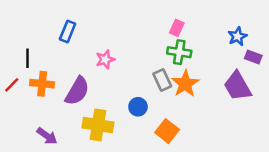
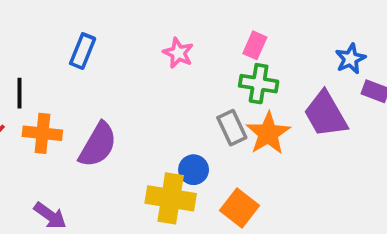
pink star: (105, 59) -> (178, 53), moved, turned -30
purple trapezoid: (238, 86) -> (326, 114), moved
yellow cross: (98, 125) -> (171, 198), moved

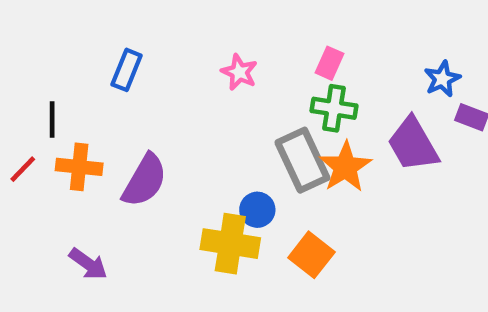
gray rectangle: (232, 128) -> (302, 160), size x1.5

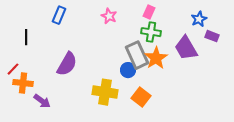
orange cross: (79, 167) -> (23, 83), moved
red line: (23, 169) -> (13, 69), moved
blue circle: (257, 210) -> (128, 70), moved

